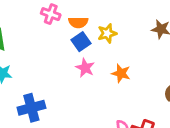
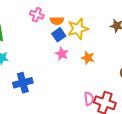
yellow star: (107, 33) -> (78, 29), size x1.5

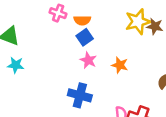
yellow star: (78, 29) -> (138, 22), moved
blue cross: (23, 83) -> (80, 95), moved, turned 30

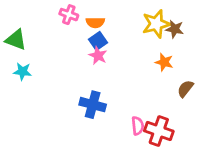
pink star: (88, 60) -> (98, 56), moved
orange star: (120, 65) -> (164, 62), moved

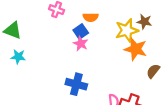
orange semicircle: (95, 22) -> (91, 17), moved
yellow star: (156, 24) -> (127, 30), moved
orange star: (164, 62) -> (136, 49), size x1.5

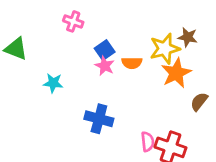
orange semicircle: (91, 17) -> (132, 63), moved
orange star: (136, 49) -> (176, 73), turned 30
cyan star: (18, 57) -> (53, 83), moved

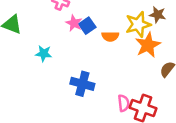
pink star: (105, 66) -> (74, 23), moved

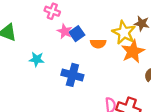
yellow star: (138, 24) -> (124, 32), turned -30
blue cross: (82, 84) -> (72, 75), moved

